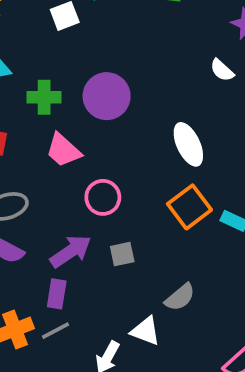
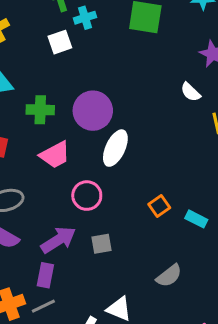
white ellipse: (188, 144) -> (115, 148), moved, turned 48
pink trapezoid: (63, 150) -> (55, 155), turned -72
orange square: (189, 207) -> (159, 206), size x0.6
gray semicircle: (180, 297) -> (169, 276), moved

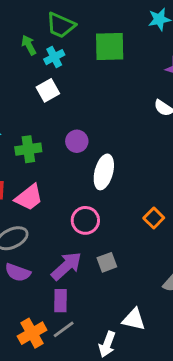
white square: (60, 42) -> (48, 90), moved
purple circle: (93, 111) -> (77, 141), size x0.6
pink trapezoid: (55, 155) -> (29, 197), moved

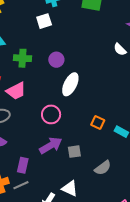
orange square: (154, 218) -> (98, 123), turned -32
gray square: (107, 262) -> (74, 152), moved
purple arrow: (66, 266) -> (51, 145), moved

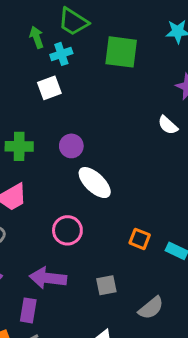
white ellipse: (70, 84) -> (95, 183), turned -70
purple arrow: (51, 145) -> (48, 278), moved, turned -140

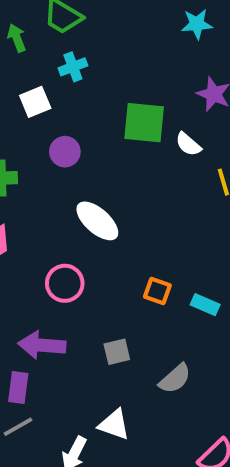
green square: (121, 52) -> (144, 123), moved
cyan cross: (61, 54) -> (73, 67), moved
purple circle: (71, 146) -> (65, 152), moved

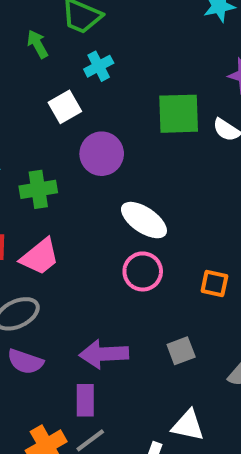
purple circle: (65, 152) -> (102, 154), size x1.4
pink circle: (65, 283) -> (143, 271), moved

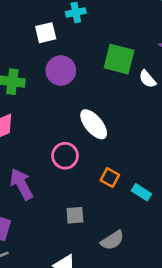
white ellipse: (144, 220) -> (94, 124), moved
purple arrow: (104, 354) -> (22, 184), moved, turned 48

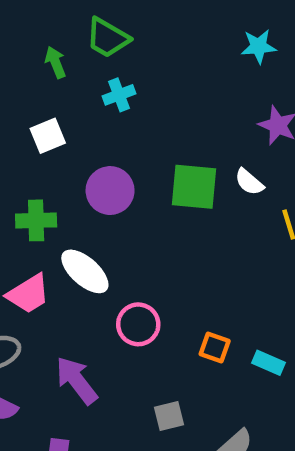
white square: (46, 33) -> (48, 136), moved
green square: (119, 59) -> (194, 187), moved
white ellipse: (94, 124) -> (85, 271), moved

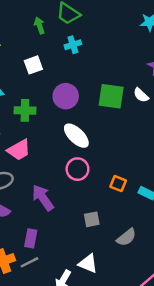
white ellipse: (85, 271) -> (76, 136), moved

